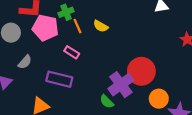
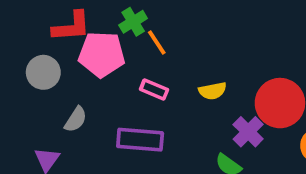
yellow semicircle: (101, 26) -> (213, 91), moved, turned -32
purple cross: (121, 85) -> (248, 132), size x0.7

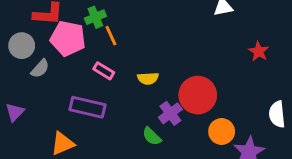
gray semicircle: (76, 119) -> (40, 69), moved

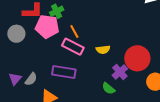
green cross: (95, 17) -> (57, 11), moved
orange line: (111, 36) -> (74, 32), moved
gray semicircle: (40, 69) -> (31, 79), moved
pink rectangle: (104, 71) -> (73, 47), size x1.5

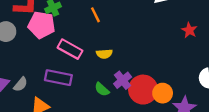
orange line: (74, 32) -> (95, 15), moved
red circle: (137, 58) -> (143, 90), moved
green semicircle: (108, 88) -> (102, 89), moved

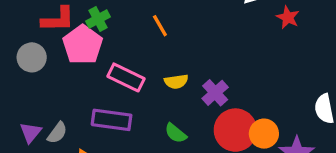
pink pentagon: (41, 25) -> (83, 45), turned 30
red star: (189, 30) -> (288, 17), moved
purple cross: (123, 80) -> (215, 93), moved

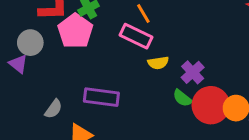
pink rectangle: (126, 77) -> (136, 36), moved
purple triangle: (31, 132) -> (18, 64), moved, turned -30
green semicircle: (176, 133) -> (182, 98), moved

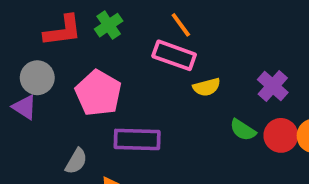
pink pentagon: (75, 31) -> (98, 93), moved
purple cross: (193, 72) -> (273, 86), moved
red circle: (211, 105) -> (281, 135), size x0.7

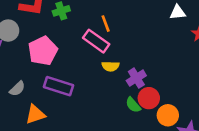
purple cross: (273, 86) -> (136, 78), moved
green semicircle: (243, 130) -> (133, 105), moved
red circle: (281, 135) -> (149, 98), moved

